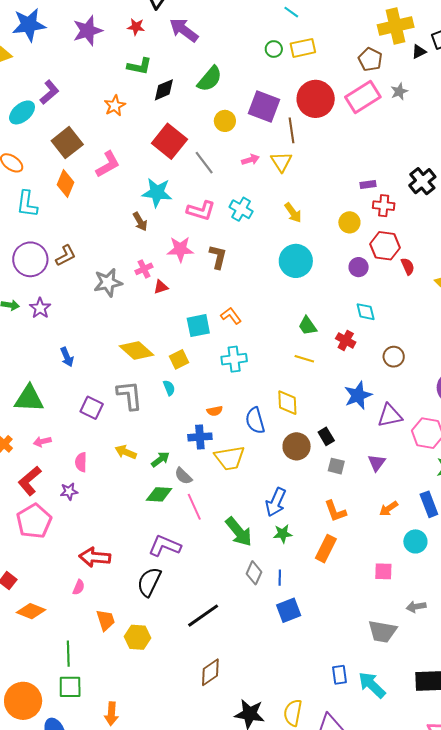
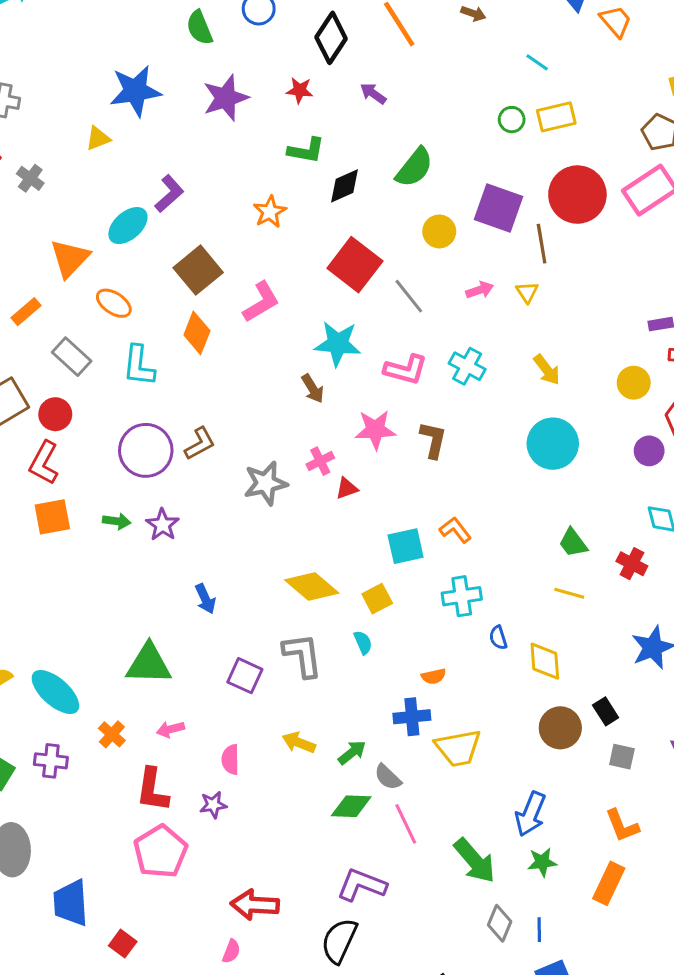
purple arrow: (184, 30) -> (373, 94), size x0.6
yellow triangle: (281, 162) -> (527, 292), size x0.7
blue semicircle: (255, 421) -> (498, 638), moved, size x0.6
red L-shape: (30, 481) -> (152, 790), turned -40

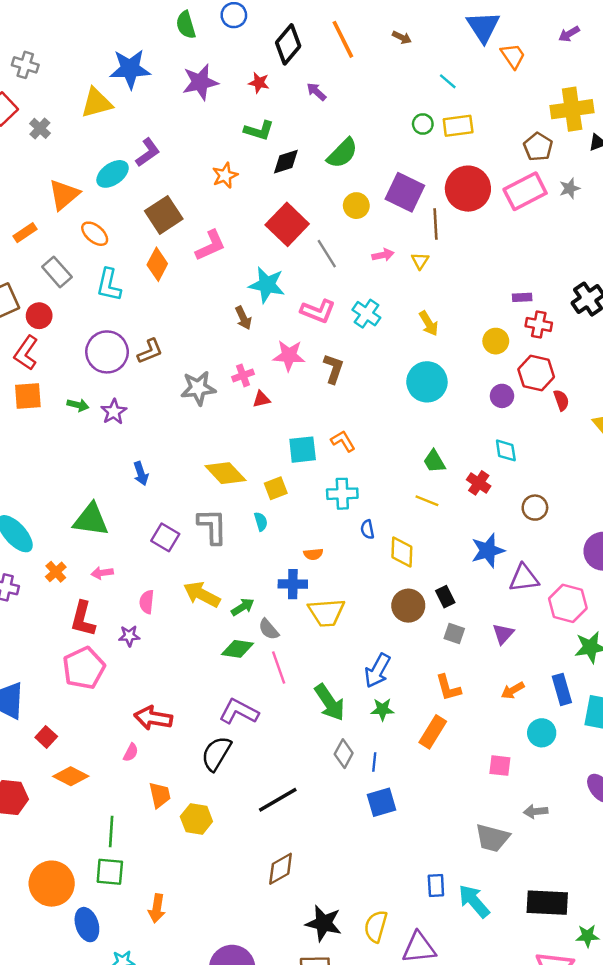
yellow triangle: (98, 138) -> (97, 103), size x1.6
yellow arrow: (299, 743) -> (202, 594), size x1.4

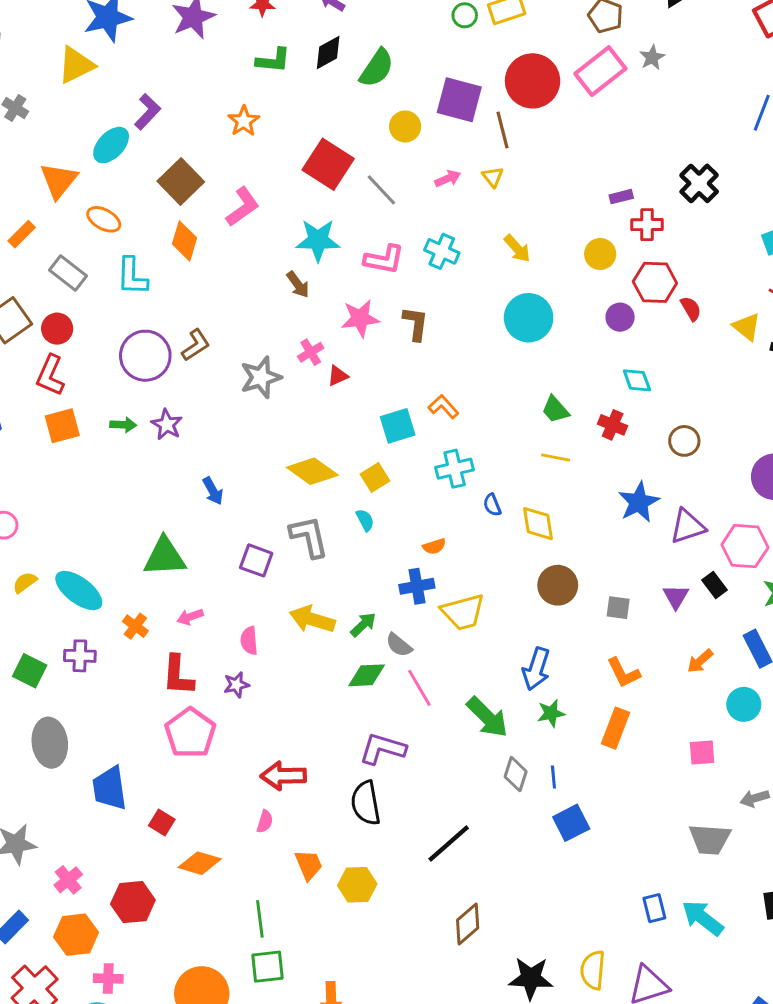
black diamond: (286, 162) -> (328, 52), moved
black rectangle: (445, 597) -> (715, 585), moved
black semicircle: (216, 753) -> (366, 803), turned -30

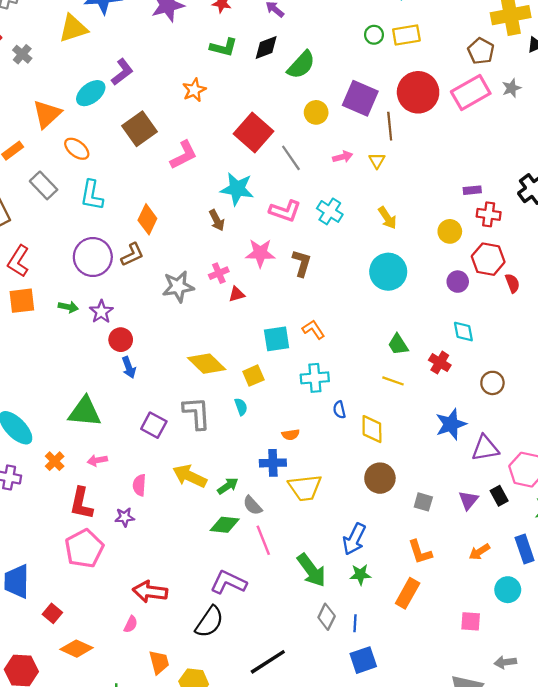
orange diamond: (184, 241) -> (147, 219), moved
red circle: (57, 329) -> (121, 340), moved
black semicircle: (366, 803) -> (209, 622), turned -144

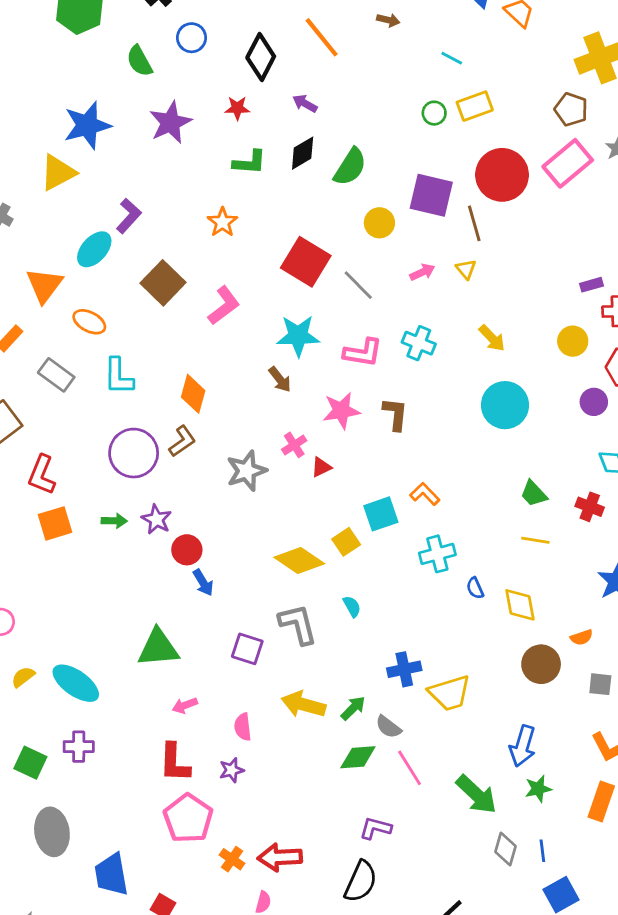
yellow square: (253, 376) -> (346, 542), moved
orange semicircle: (291, 435) -> (582, 637), moved
orange cross: (55, 461) -> (232, 859), moved
purple L-shape: (228, 582) -> (375, 828), size x0.7

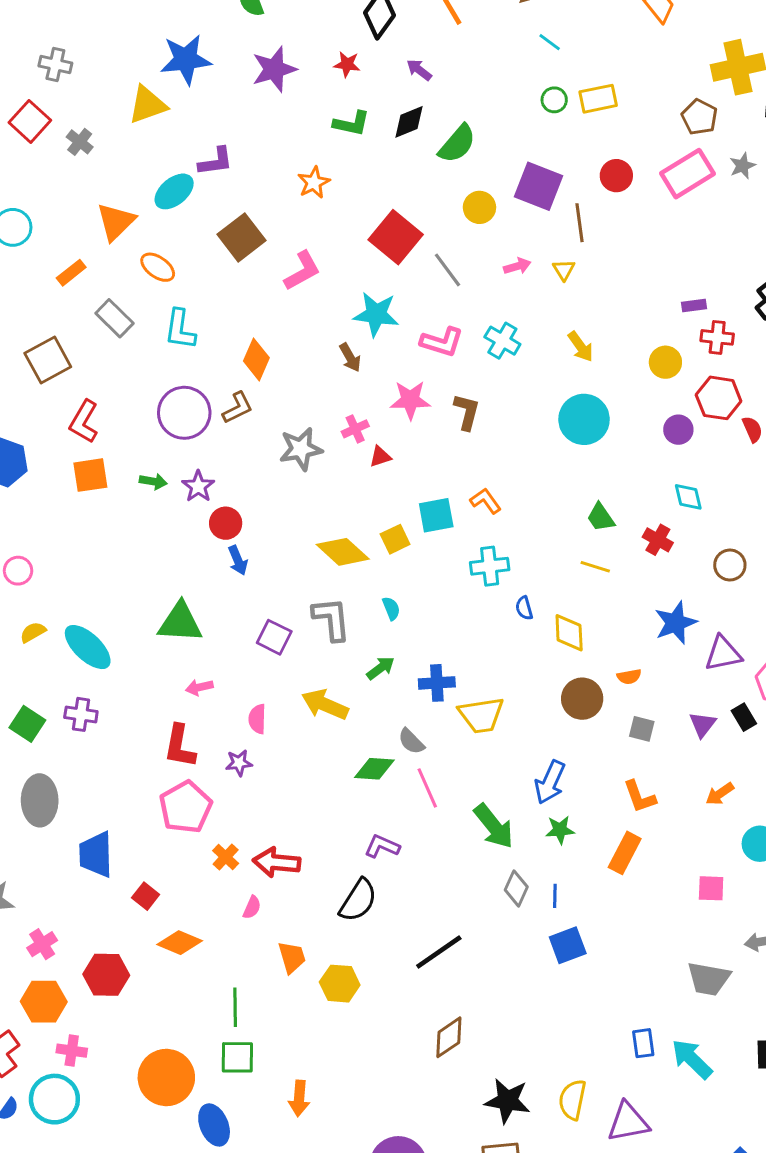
cyan line: (452, 58) -> (550, 42), moved
red circle: (502, 175) -> (616, 176), size x0.6
purple L-shape: (129, 216) -> (216, 161), turned 32
green arrow: (353, 708) -> (381, 668), moved

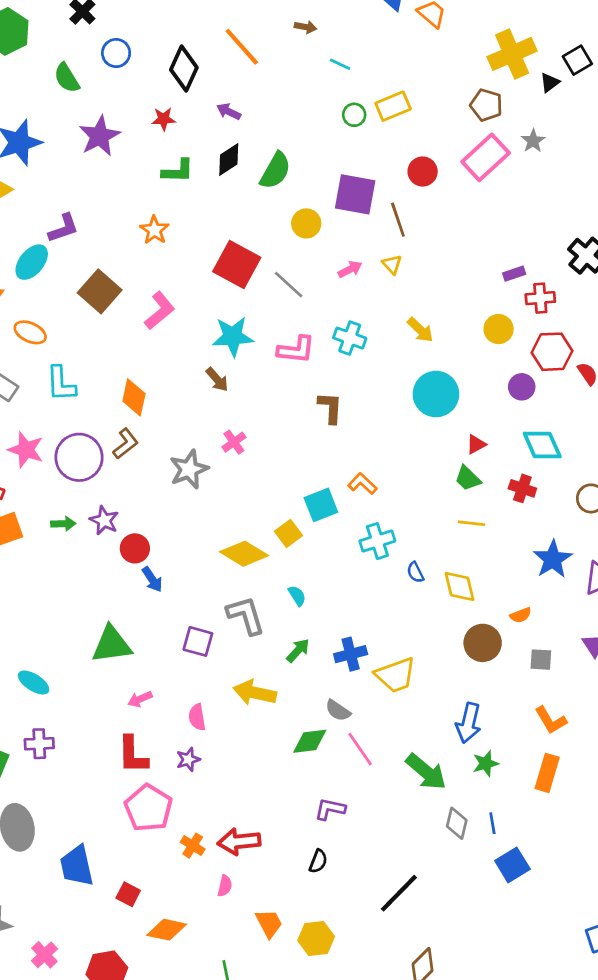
pink star: (410, 400) -> (26, 450), moved, turned 30
red triangle: (380, 457) -> (476, 444), moved
cyan diamond: (688, 497) -> (542, 445), size x1.4
cyan ellipse: (88, 647) -> (34, 683), size x0.7
black semicircle: (358, 900) -> (318, 861), size x0.6

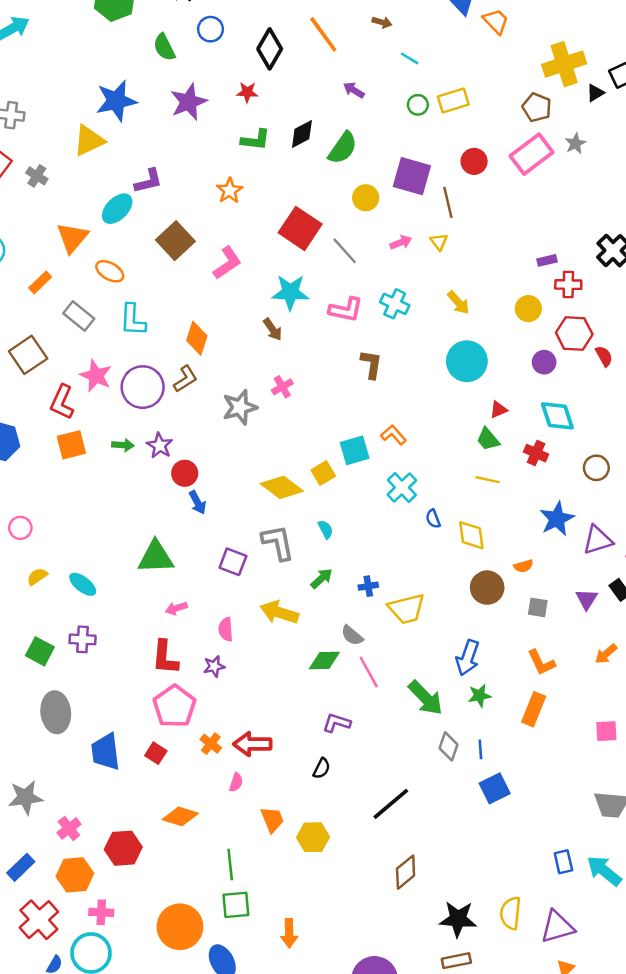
purple arrow: (229, 111) -> (354, 90), moved
cyan cross: (377, 541) -> (402, 487), turned -32
blue cross: (351, 654) -> (368, 586), size x0.7
red square: (128, 894) -> (156, 753), moved

